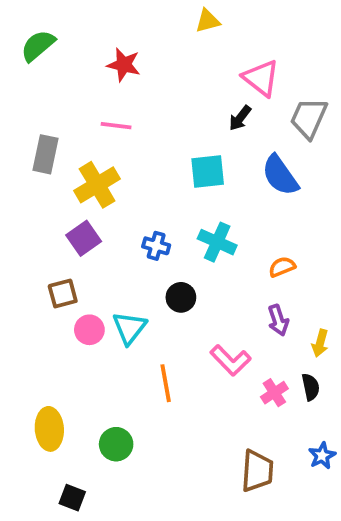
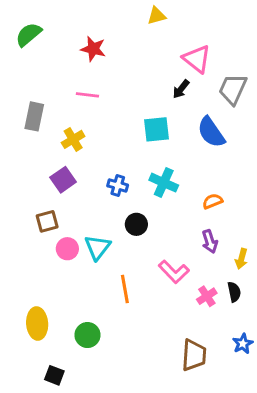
yellow cross: (97, 185) -> (73, 139), size x0.7

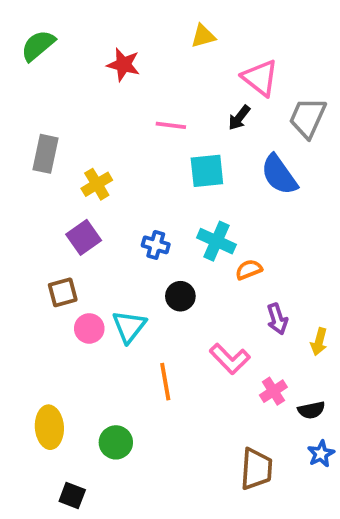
yellow triangle: (156, 16) -> (203, 36), moved
pink line: (87, 95) -> (171, 125), moved
orange semicircle: (213, 201) -> (249, 270), moved
black semicircle: (234, 292) -> (311, 410), moved, turned 90

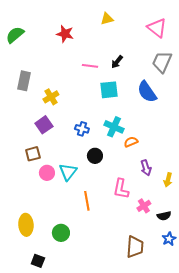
green semicircle: (38, 46) -> (15, 35), moved
pink triangle: (260, 78) -> (157, 28), moved
black arrow: (239, 118) -> (117, 62), moved
pink L-shape: (230, 359) -> (121, 189), turned 55

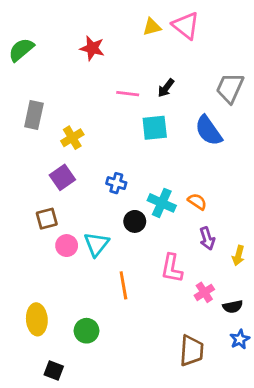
pink triangle: (157, 28) -> (186, 26), moved
cyan cross: (114, 127) -> (162, 203), moved
orange semicircle: (131, 142) -> (197, 202), moved, turned 56

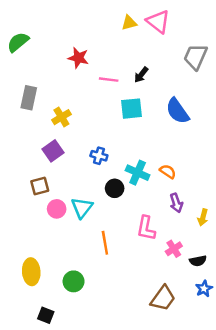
red star: (92, 48) -> (78, 58), moved
gray trapezoid: (230, 88) -> (196, 57), moved
brown trapezoid: (192, 351) -> (163, 298), turned 32

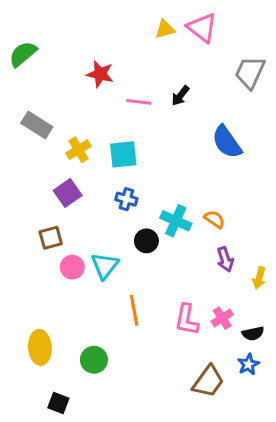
gray rectangle: (29, 98) -> (37, 125), turned -70
cyan square: (132, 109) -> (123, 154), moved
pink L-shape: (146, 228) -> (187, 320), moved
blue star: (204, 289) -> (248, 364), moved

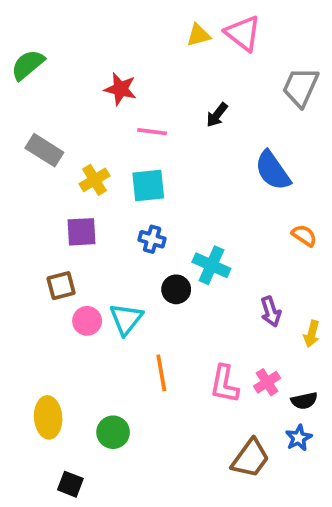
pink line: (139, 102) -> (152, 132), moved
purple square: (68, 193) -> (82, 232), turned 32
orange semicircle: (214, 219) -> (304, 236), moved

